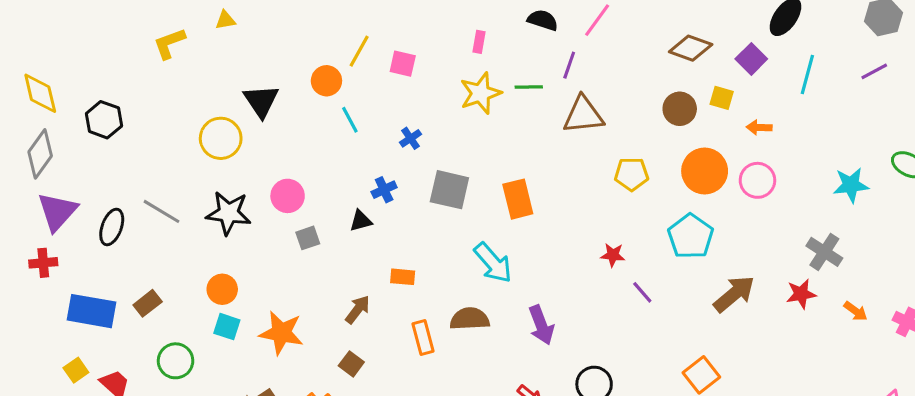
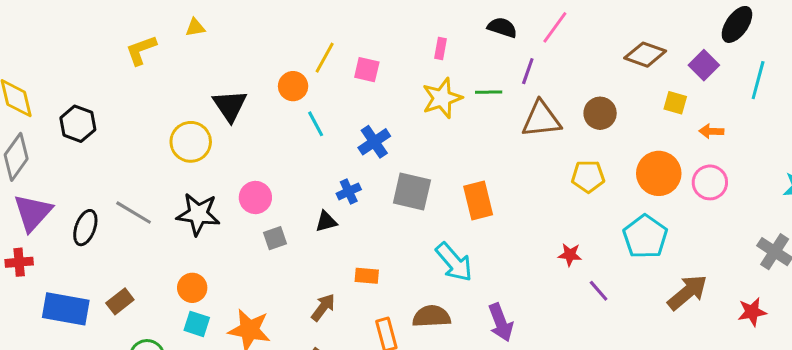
brown circle: (680, 109) -> (600, 113), moved
blue cross: (410, 138) -> (374, 142), size x1.5
red star: (801, 294) -> (752, 312), moved

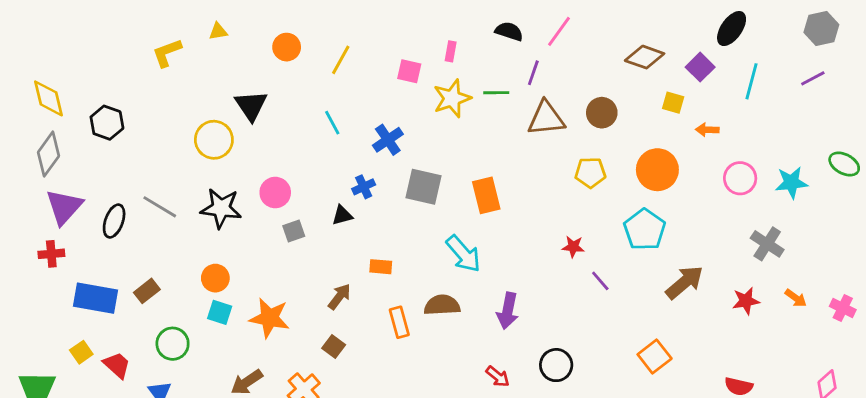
pink square: (367, 70) -> (409, 71), moved
orange circle: (293, 86) -> (287, 47), moved
pink circle: (710, 182) -> (740, 178), moved
purple arrow: (501, 322) -> (508, 311), turned 32

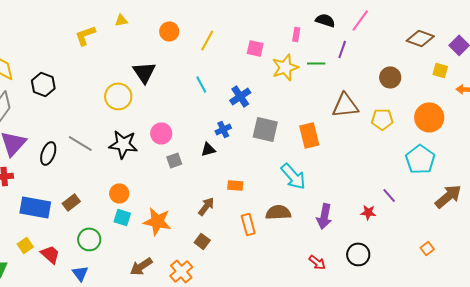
pink rectangle: (451, 51) -> (296, 34), moved
brown triangle: (546, 118) -> (345, 105), moved
red star: (573, 247) -> (368, 212), moved
orange square: (655, 357) -> (427, 248), size x0.6

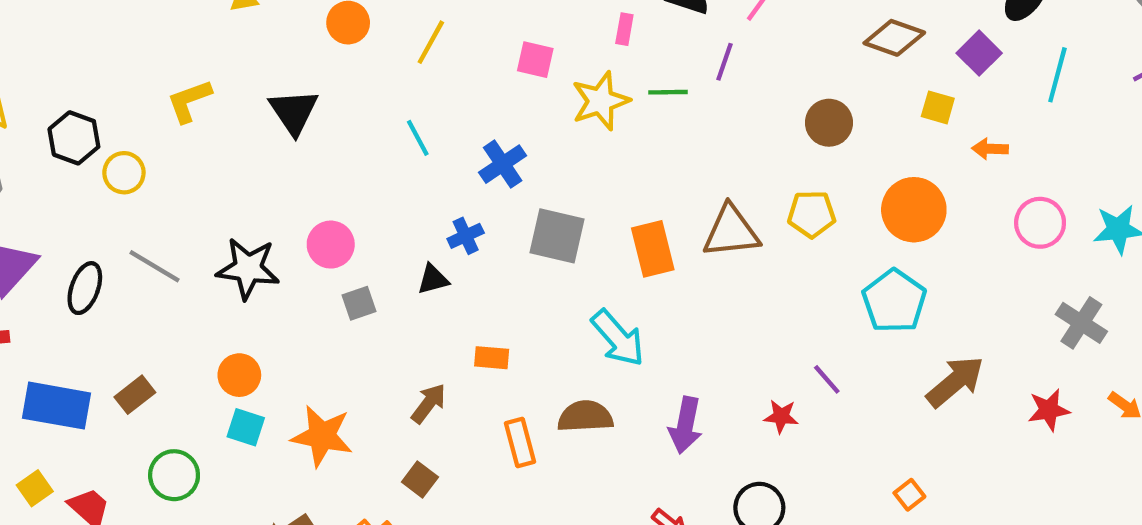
yellow L-shape: (85, 35) -> (189, 101), moved
yellow circle: (118, 96) -> (124, 173), moved, size x0.7
brown triangle: (345, 105) -> (731, 231), moved

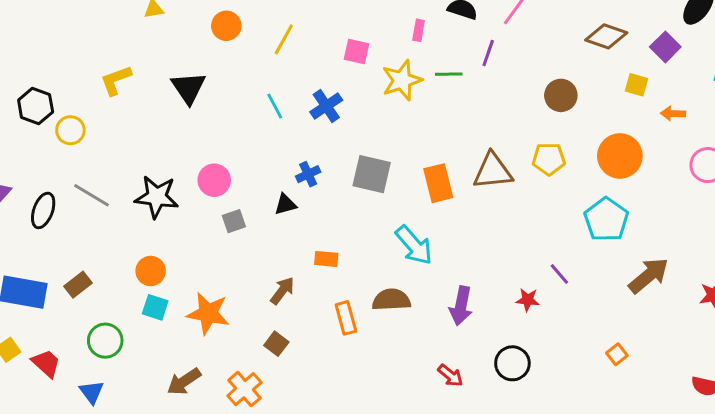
blue cross: (503, 164) -> (326, 106), moved

